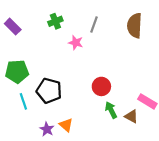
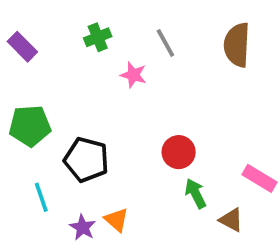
gray line: (94, 24) -> (165, 43), turned -49
cyan line: (23, 101) -> (41, 197), moved
brown triangle: (131, 116) -> (231, 220), moved

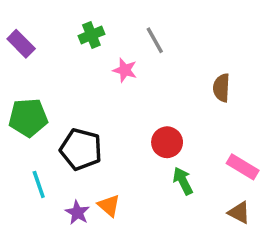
brown semicircle: (237, 45) -> (222, 88), moved, size x0.7
brown triangle: (231, 220) -> (239, 213), moved

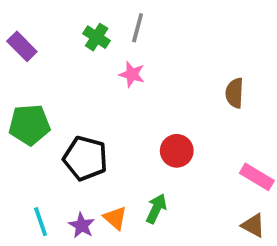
green cross: (91, 35) -> (97, 37), turned -35
gray line: (155, 40) -> (138, 28), moved, turned 44
green arrow: (183, 181) -> (156, 209), moved, turned 52
cyan line: (39, 184) -> (41, 222), moved

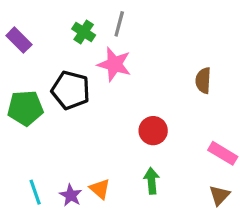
pink star: (132, 74) -> (114, 64), size x1.5
black pentagon: (85, 158) -> (71, 90), moved
green arrow: (156, 209) -> (152, 181), moved, turned -30
brown triangle: (253, 225) -> (219, 195), turned 45

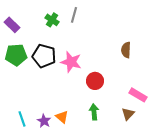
pink star: (114, 64) -> (71, 62), moved
green pentagon: (25, 108) -> (16, 55), moved
brown triangle: (219, 195) -> (128, 114), moved

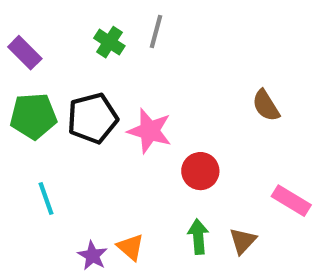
brown semicircle: (126, 50) -> (266, 106), turned -35
black pentagon: (44, 56) -> (93, 118), turned -30
brown triangle: (128, 114) -> (243, 241), moved
cyan line: (22, 119) -> (46, 199), moved

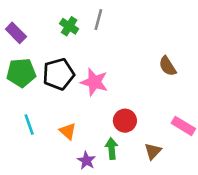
red circle: (200, 171) -> (125, 121), moved
green arrow: (198, 237) -> (112, 149), moved
orange triangle: (131, 247) -> (68, 131), moved
purple star: (93, 256) -> (86, 161), moved

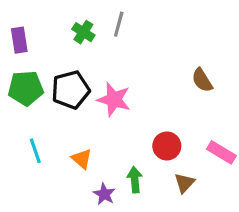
purple rectangle: (16, 33) -> (19, 40), turned 36
red circle: (125, 121) -> (167, 146), moved

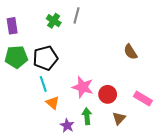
pink star: (114, 99) -> (83, 87), moved
cyan line: (35, 151) -> (43, 84), moved

